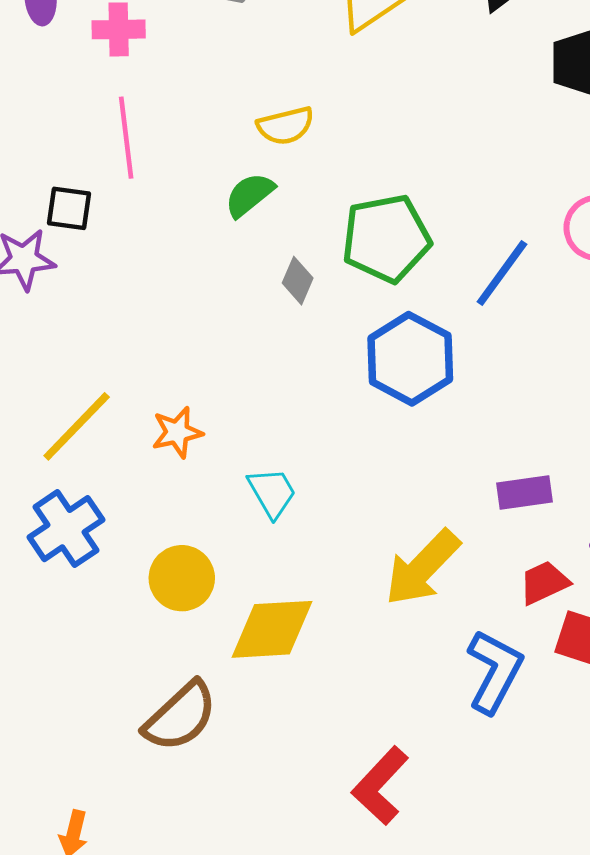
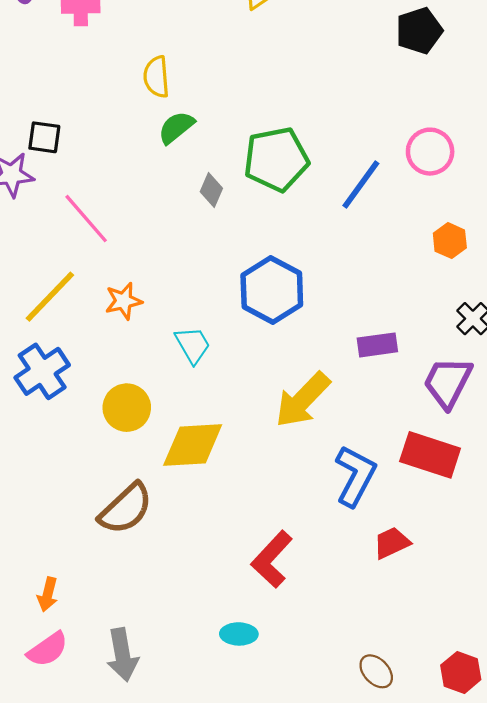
yellow semicircle: (285, 126) -> (156, 77), moved, turned 99
pink line: (126, 138) -> (86, 219), moved, turned -34
blue hexagon: (410, 359) -> (272, 290), moved
red trapezoid: (544, 583) -> (392, 543), moved

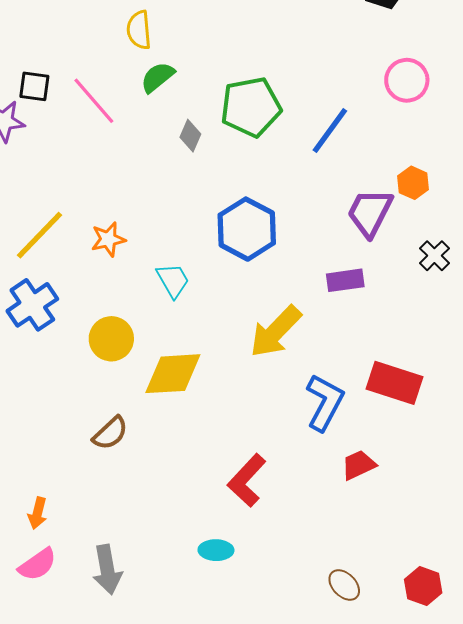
pink circle: (430, 152) -> (407, 80), moved
pink line: (86, 219) -> (94, 101), moved
purple trapezoid: (448, 382) -> (370, 213), moved
brown semicircle: (126, 509) -> (110, 433), size x0.7

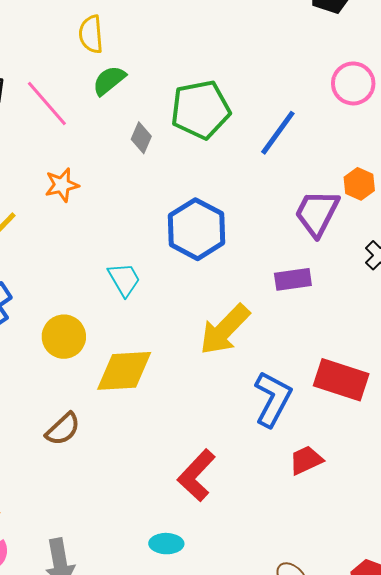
orange star: (108, 239) -> (62, 185), moved

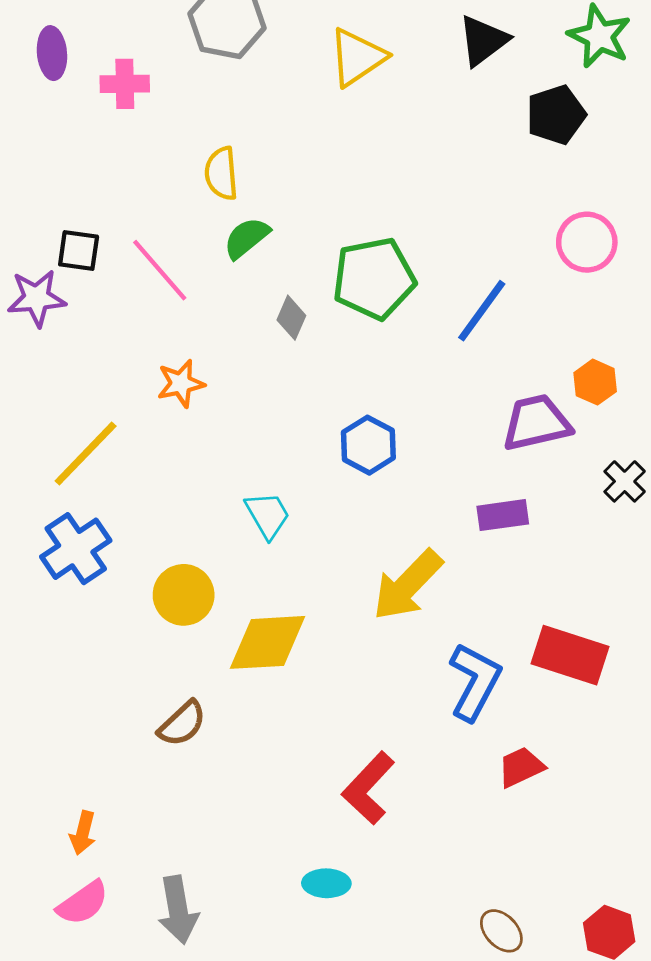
purple trapezoid: (317, 213) -> (536, 423), turned 50
blue hexagon: (196, 229) -> (368, 445), size x0.7

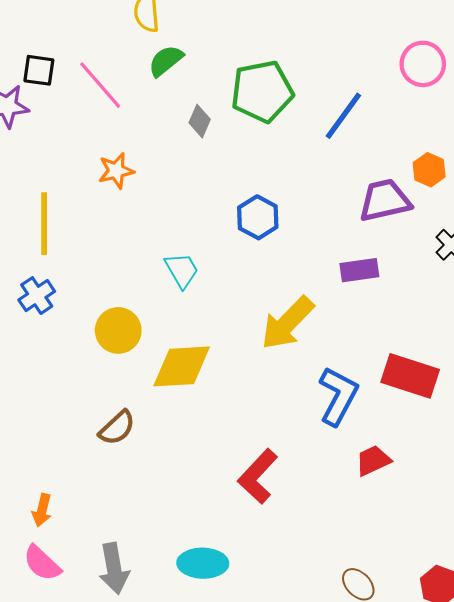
yellow line: (86, 453) -> (44, 224), turned -44
blue cross: (76, 549) -> (37, 296), size x0.7
cyan ellipse: (326, 883) -> (203, 563), moved, size x1.4
pink semicircle: (83, 903) -> (42, 563), turned 78

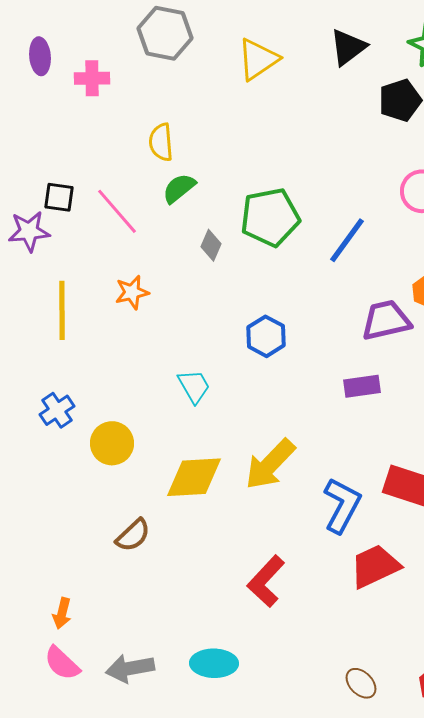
yellow line: (44, 224) -> (62, 310), moved
yellow arrow: (287, 323) -> (270, 464), moved
yellow circle: (118, 330) -> (112, 443), moved
red trapezoid: (373, 461) -> (375, 566), size x1.5
gray arrow: (114, 568) -> (130, 668), turned 90

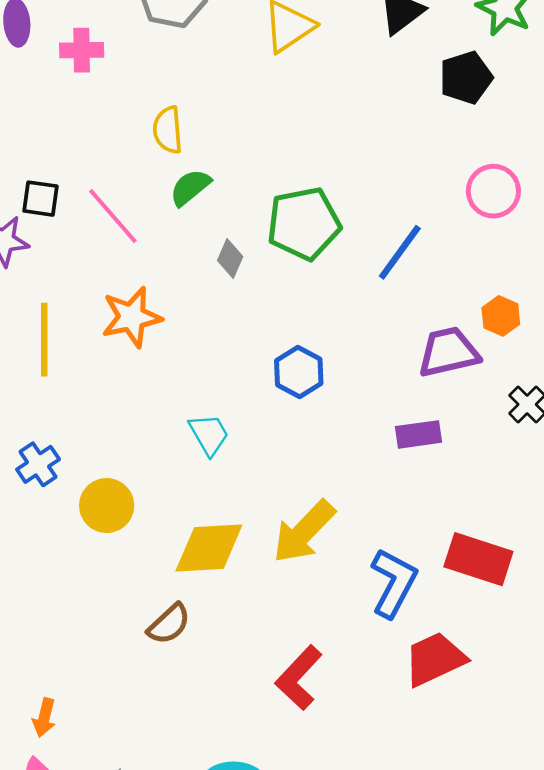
orange star: (132, 292) -> (132, 317), size x1.4
brown semicircle: (133, 535) -> (169, 624), moved

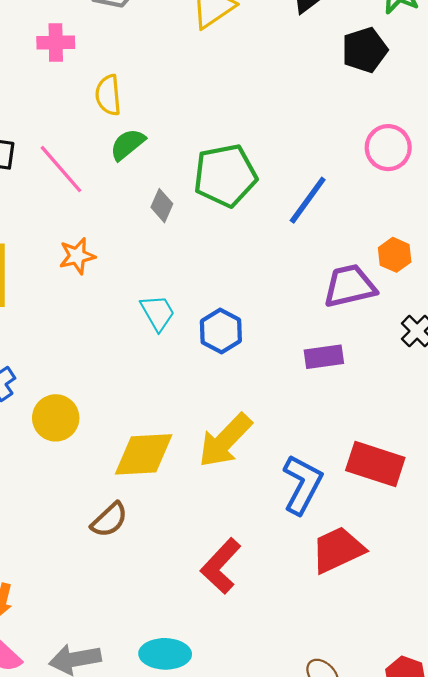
pink cross: (82, 50) -> (56, 42), moved
orange star: (132, 317) -> (77, 256), size x0.7
blue hexagon: (299, 372) -> (221, 331), moved
cyan trapezoid: (209, 434) -> (158, 313), moved

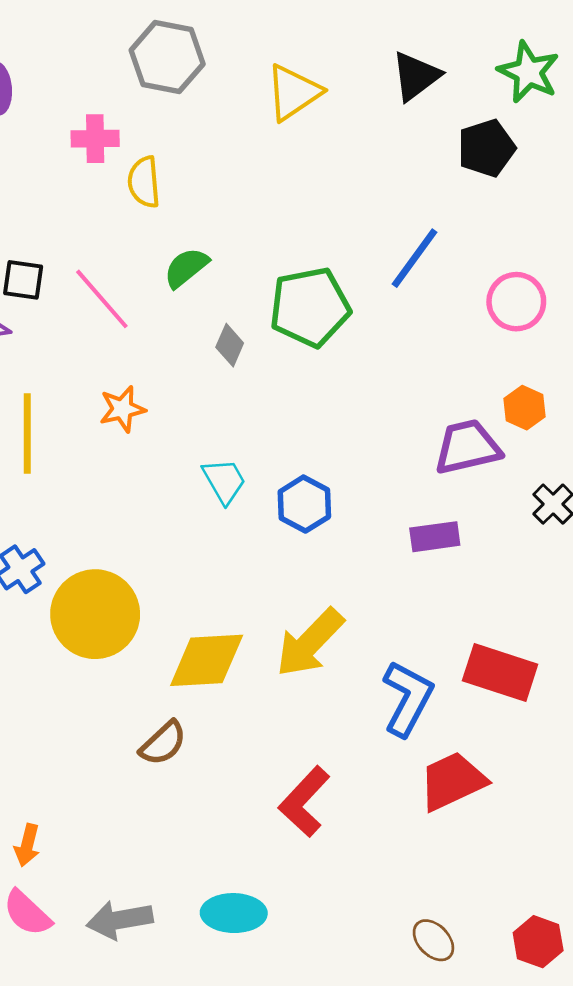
yellow semicircle: (108, 95) -> (144, 182), moved
pink circle: (388, 148) -> (516, 302), moved
blue line: (308, 200) -> (414, 258), moved
yellow circle: (56, 418) -> (95, 614), size x1.5

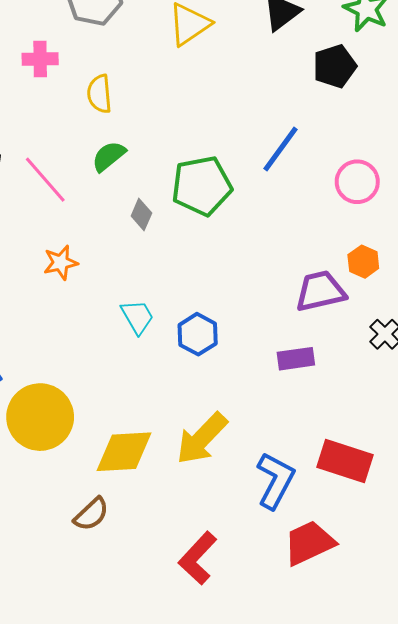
yellow semicircle: (144, 182) -> (99, 94), moved

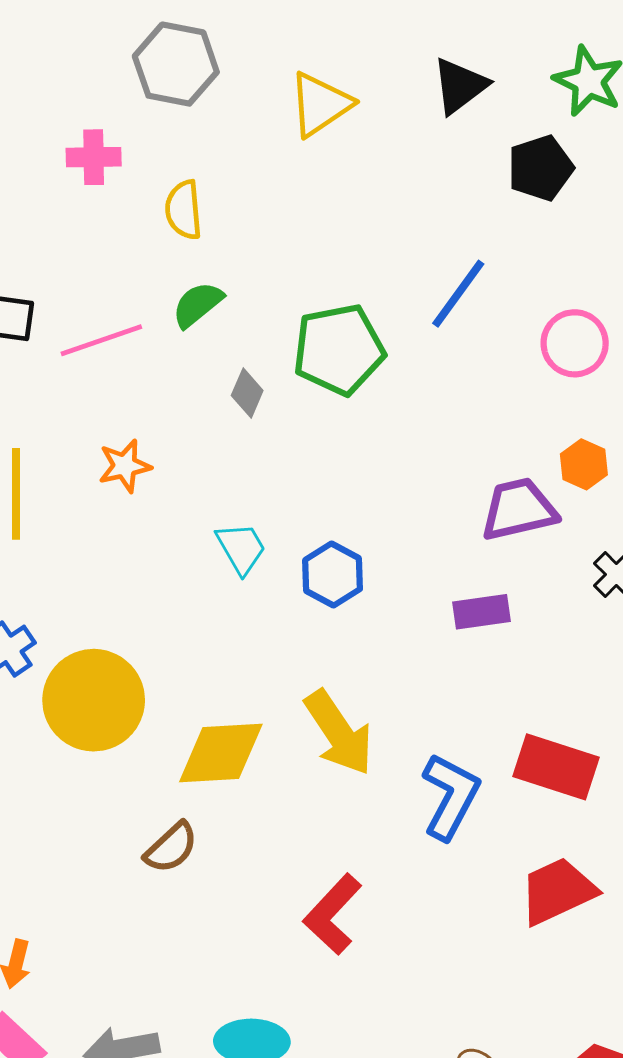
pink line: (45, 180) -> (101, 340), turned -68
yellow arrow: (202, 439) -> (339, 733), turned -78
red trapezoid: (309, 543) -> (558, 891), moved

